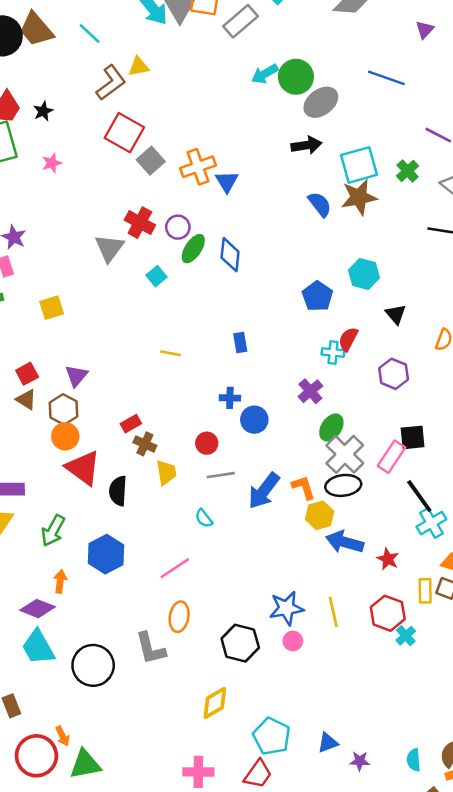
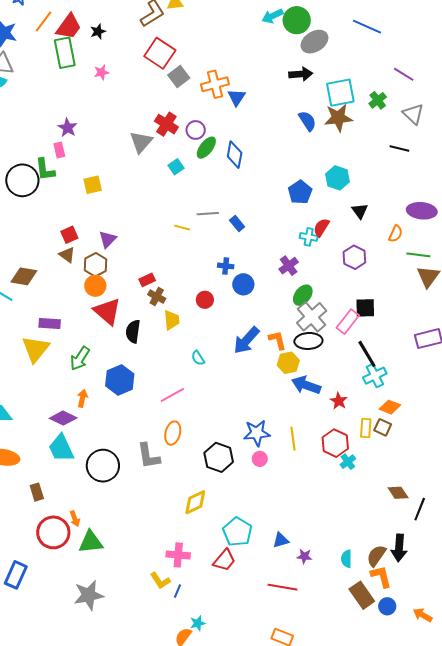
blue rectangle: (240, 343) -> (237, 224), turned -35
gray line: (221, 475) -> (208, 214), moved

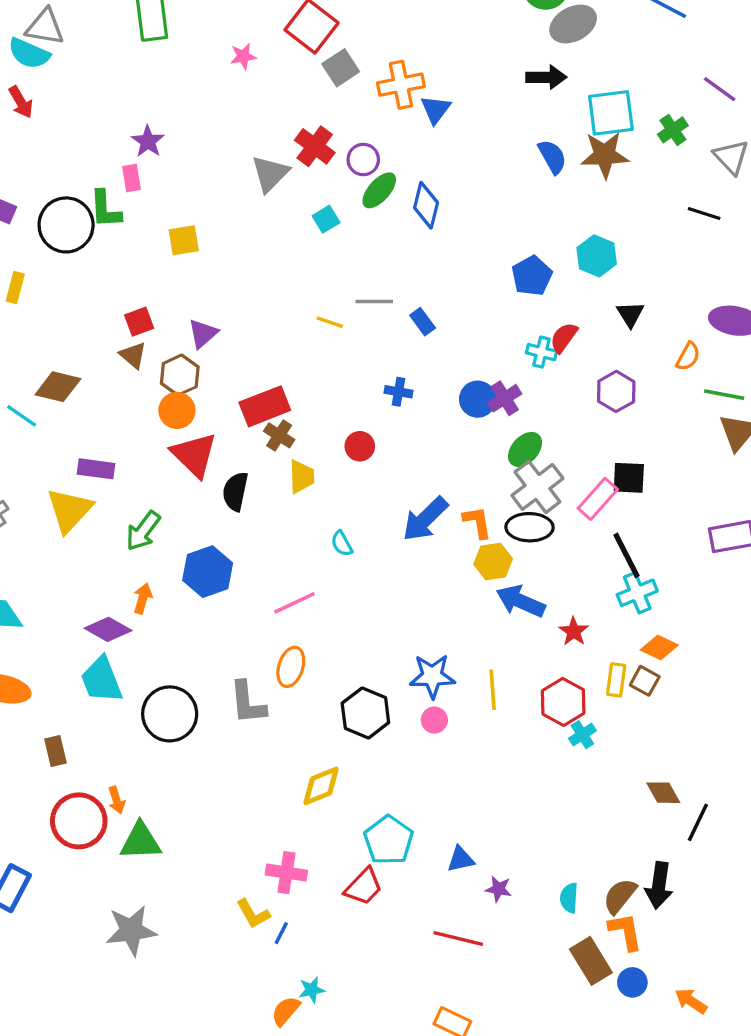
pink star: (101, 72) -> (243, 56), moved
red rectangle: (147, 280) -> (265, 406), size x1.8
blue circle: (243, 284) -> (478, 399), moved

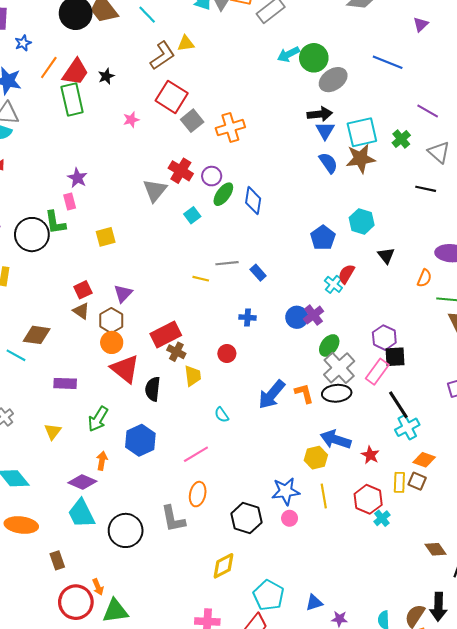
blue triangle: (436, 109) -> (325, 131), moved
cyan cross: (541, 352) -> (333, 284), turned 30
purple hexagon: (616, 391) -> (384, 338), moved
yellow triangle: (69, 510) -> (53, 432), moved, size x0.6
yellow hexagon: (493, 562) -> (316, 458), moved

